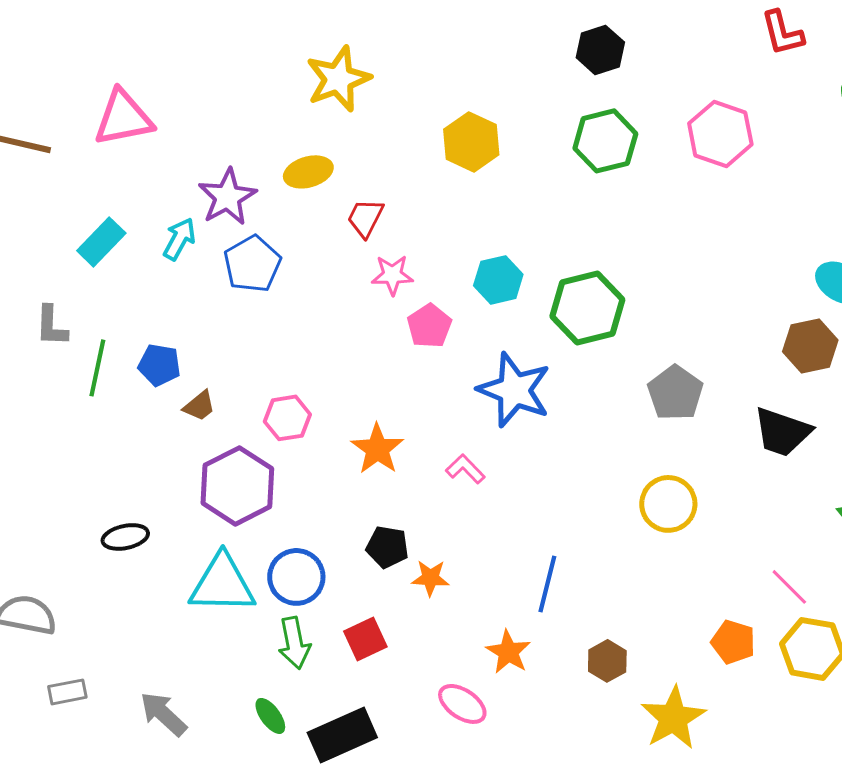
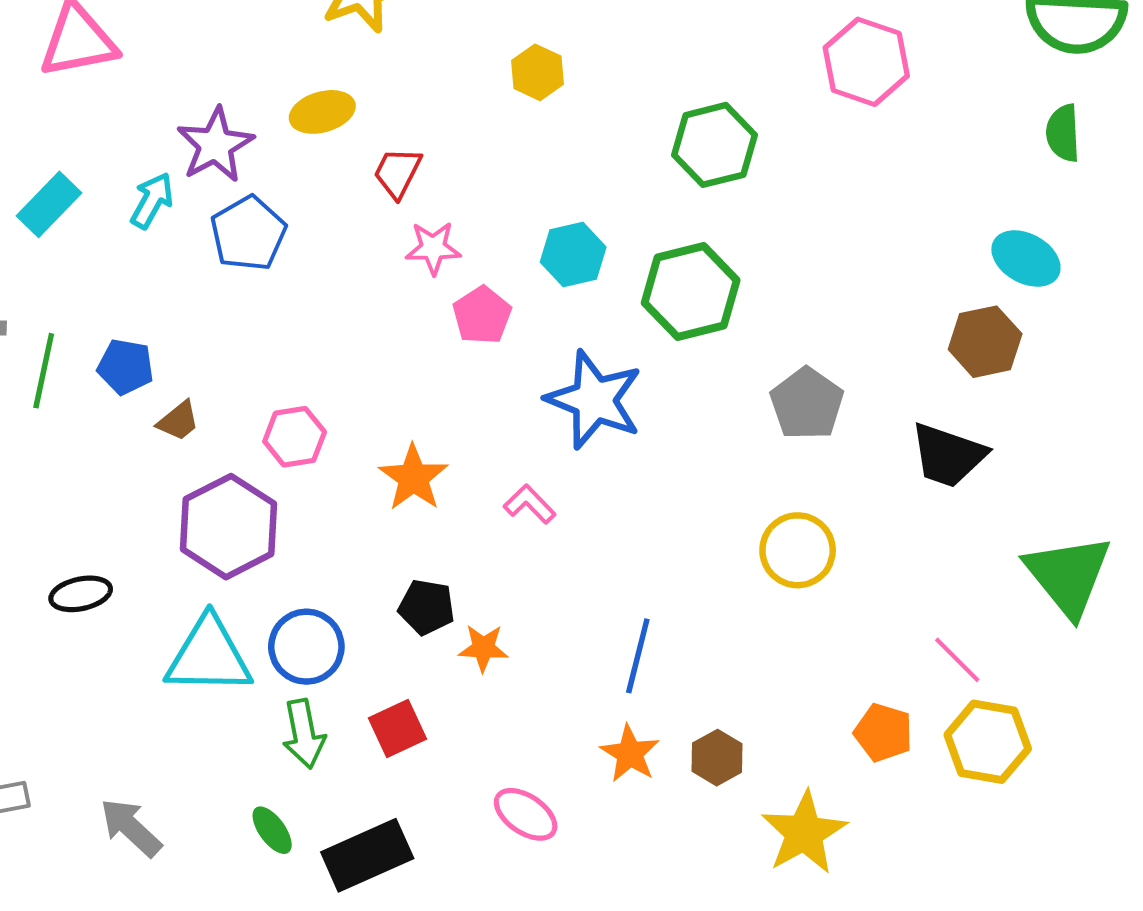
green hexagon: (605, 141) -> (714, 145), moved
yellow hexagon: (471, 142) -> (537, 72), size x0.7
orange star: (508, 652) -> (630, 754), moved

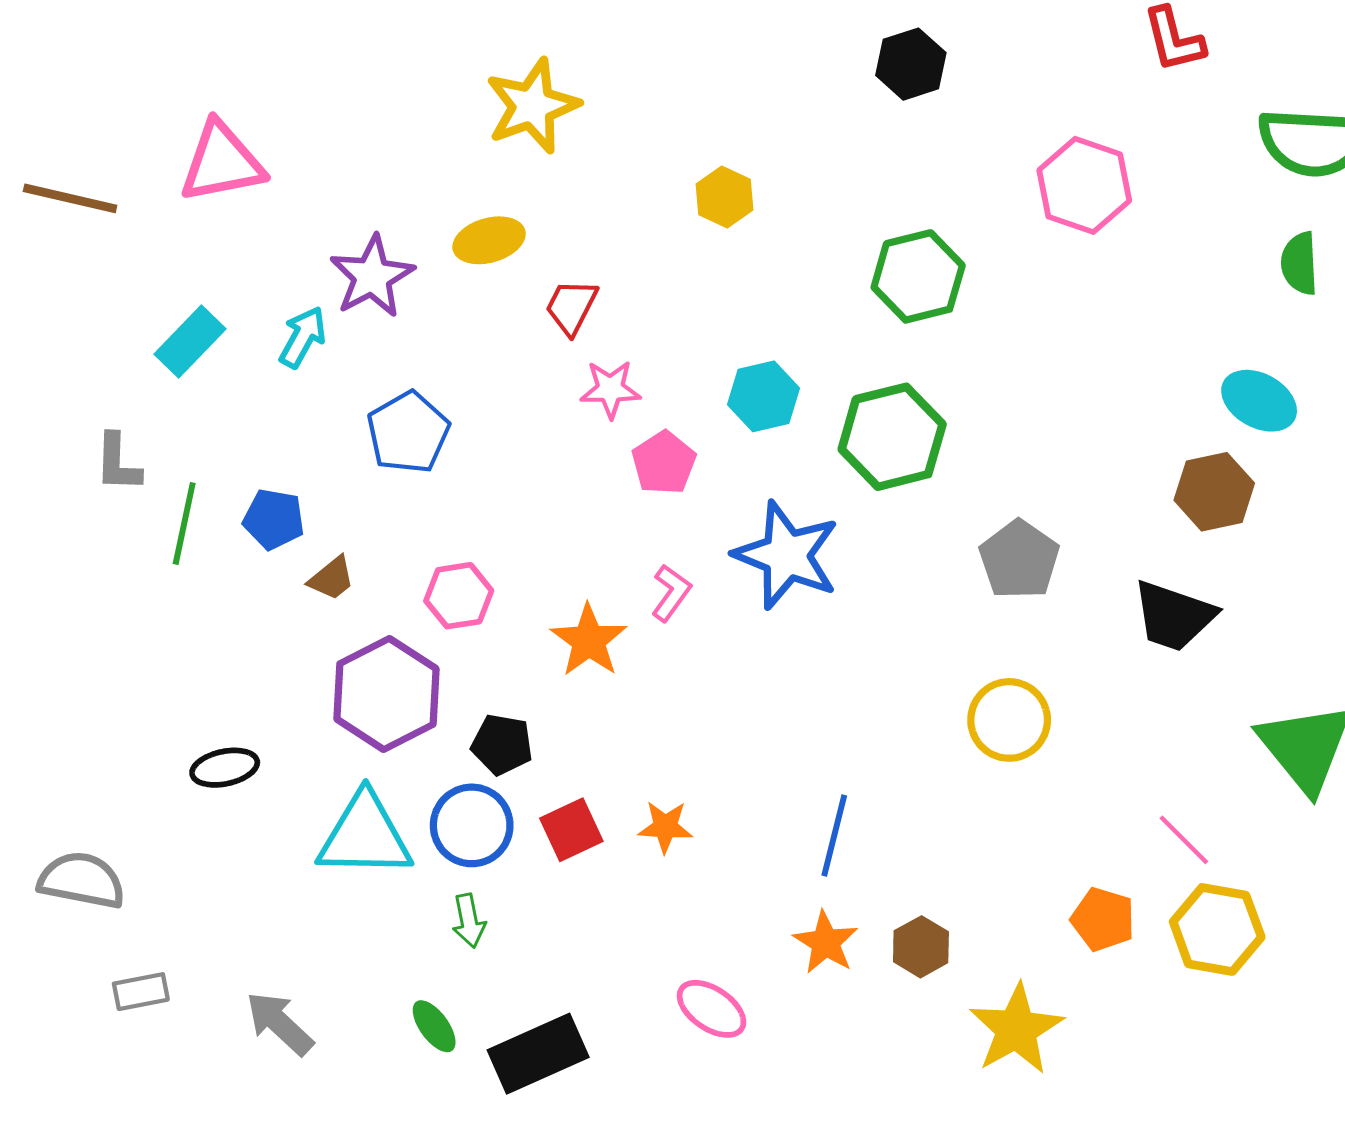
blue pentagon: (248, 233) -> (408, 432), moved
pink L-shape: (530, 504) -> (671, 593), moved, turned 80
black pentagon: (427, 607) -> (502, 745), moved
red square: (398, 729) -> (571, 830), moved
green arrow: (304, 734) -> (469, 921), size x0.7

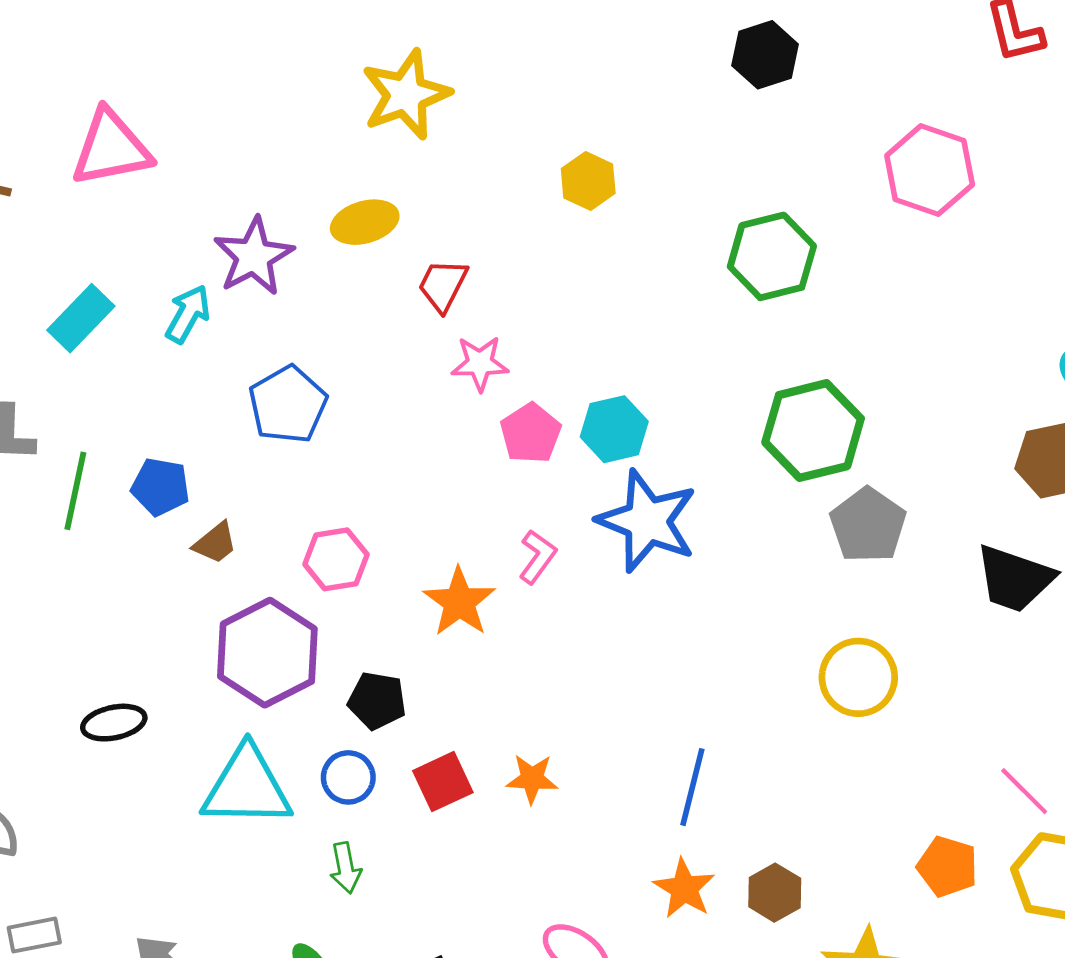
cyan hexagon: (764, 396) -> (614, 429), moved
green hexagon: (892, 437) -> (813, 431), moved
blue circle: (472, 825) -> (348, 777), size x0.7

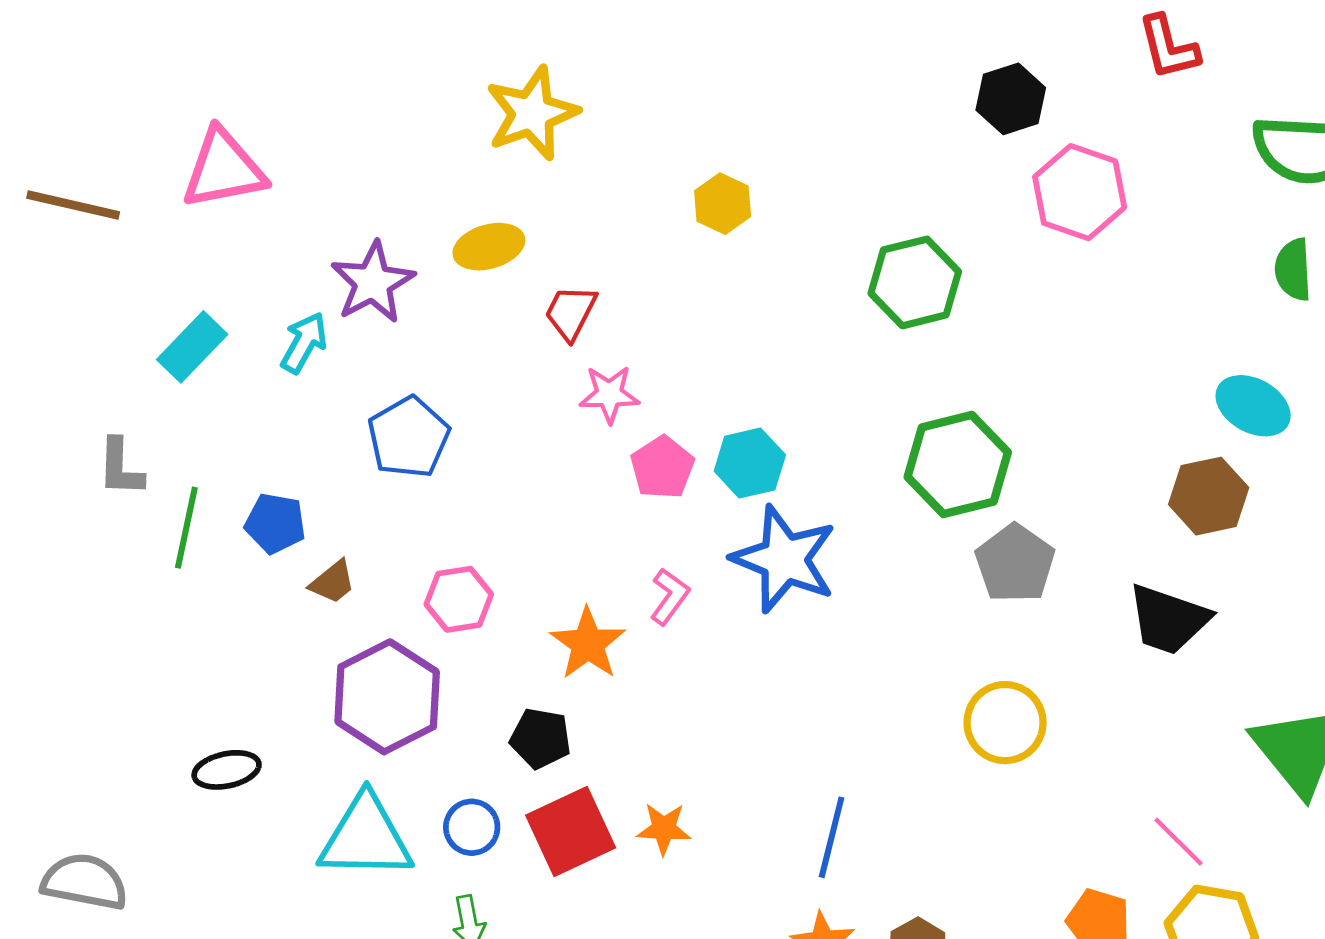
black hexagon: (765, 55) -> (1011, 99), moved
black pentagon: (377, 701) -> (541, 738), moved
red square: (443, 782) -> (571, 832), size x1.4

